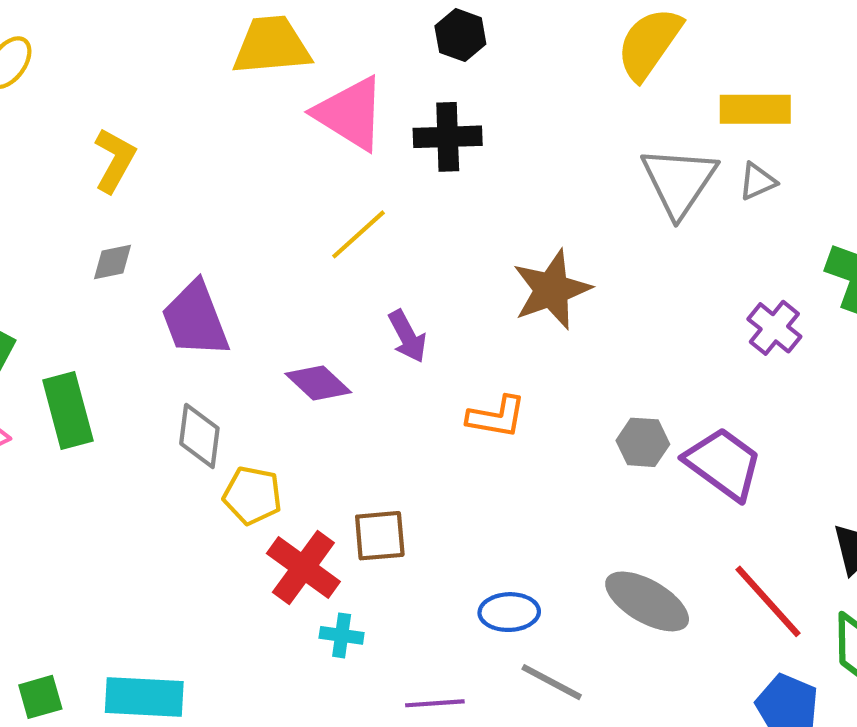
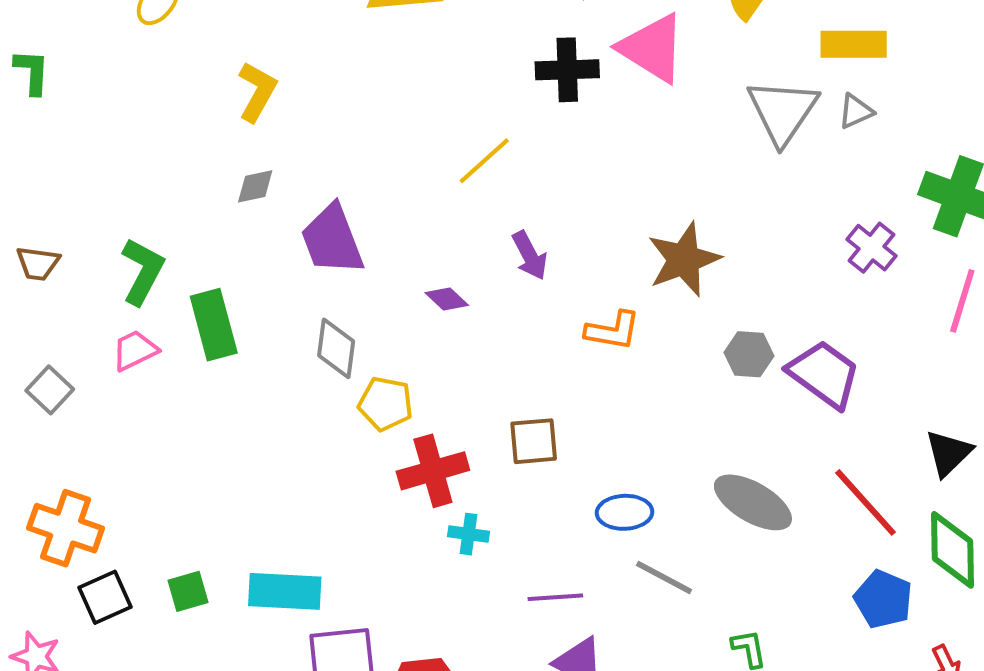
pink triangle: (350, 114) -> (652, 48), moved
brown star: (552, 290) -> (684, 259), moved
purple diamond: (318, 383) -> (447, 299), size x0.7
brown square: (380, 536) -> (534, 441), moved
red cross: (303, 568) -> (433, 471), turned 38

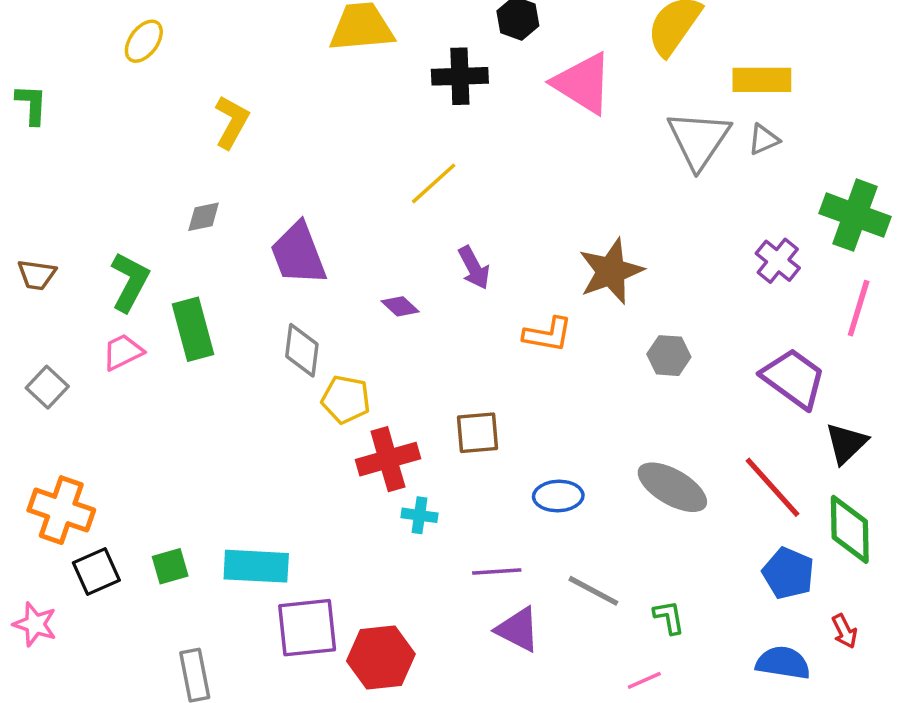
black cross: (567, 70) -> (460, 76), moved
gray diamond: (255, 186) -> (204, 217), moved
purple trapezoid: (824, 374) -> (794, 378), moved
gray line: (664, 577) -> (593, 591), moved

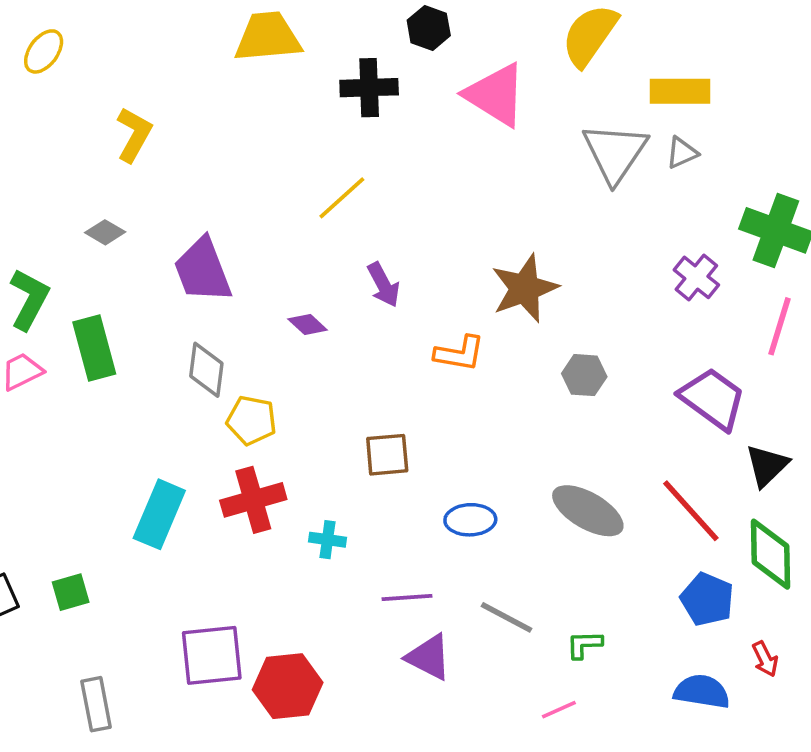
gray diamond: (204, 217) -> (105, 232), turned 42
red cross: (388, 459) -> (253, 500), moved
cyan rectangle: (256, 566) -> (159, 514), moved, turned -70
green L-shape: (669, 617) -> (584, 645), turned -81

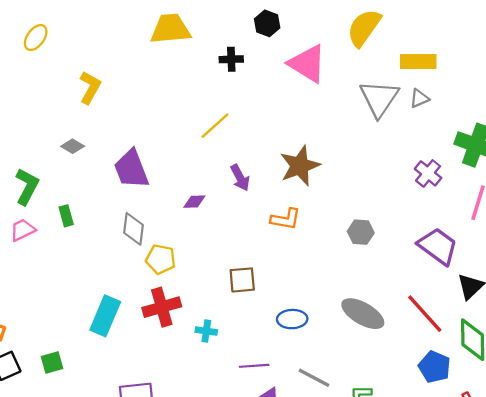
black cross: (369, 88) -> (231, 59), size x0.7
brown star: (525, 288) -> (300, 166), moved
purple diamond: (308, 324) -> (194, 202), turned -45
green rectangle: (94, 348) -> (66, 216), size x0.6

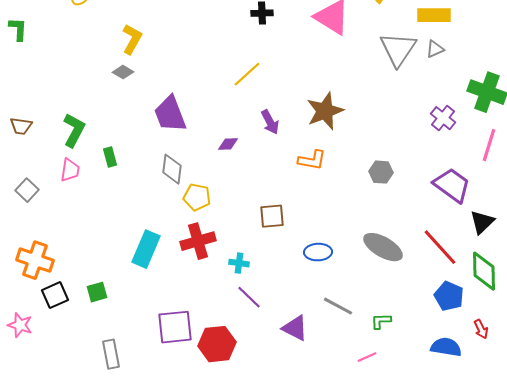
gray diamond: (73, 146) -> (123, 72), moved
pink trapezoid: (23, 230) -> (70, 170), turned 125
purple line: (254, 366) -> (249, 297), moved, turned 48

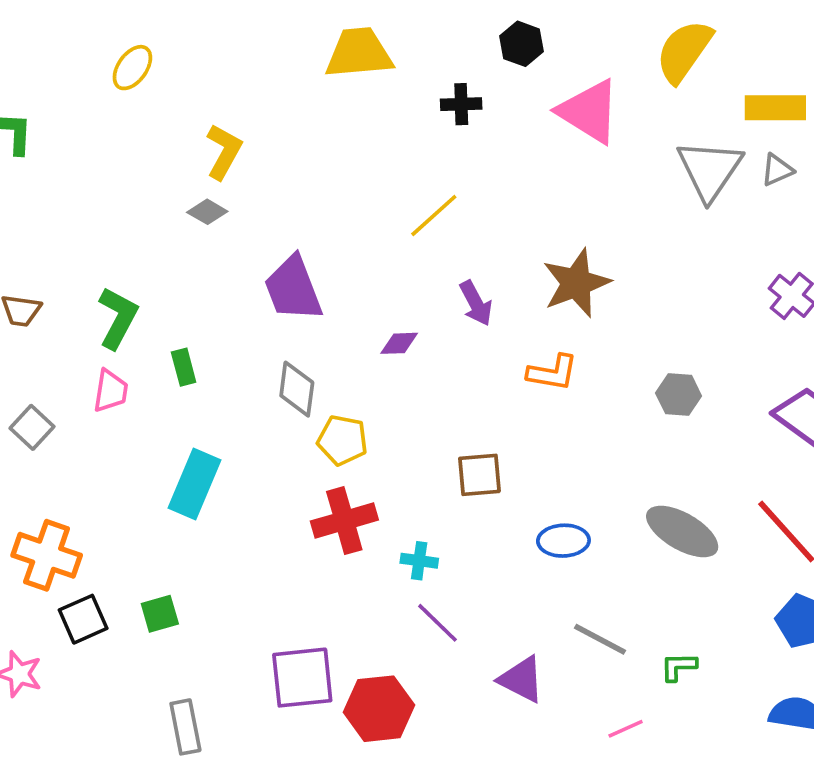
cyan rectangle: (146, 249) -> (195, 484), moved
pink line: (367, 357) -> (626, 729), moved

